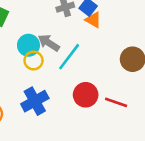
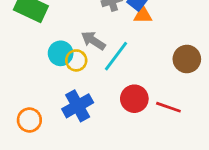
orange triangle: (93, 20) -> (143, 15), turned -30
cyan circle: (28, 45) -> (61, 53), moved

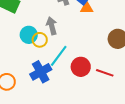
gray arrow: (93, 41) -> (52, 26), turned 42
cyan line: (116, 56) -> (59, 56), moved

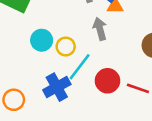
gray arrow: (52, 26) -> (100, 29), moved
yellow circle: (40, 40) -> (66, 47), moved

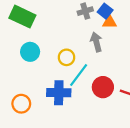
cyan circle: (42, 40) -> (30, 52), moved
blue cross: (57, 87) -> (59, 93), turned 30

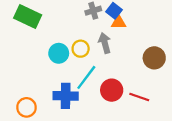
cyan circle: (30, 52) -> (59, 53), moved
yellow circle: (67, 57) -> (81, 49), moved

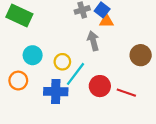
yellow circle: (81, 49) -> (62, 62), moved
cyan circle: (59, 53) -> (33, 55), moved
orange circle: (26, 107) -> (18, 81), moved

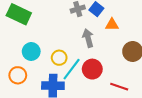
orange triangle: (106, 21) -> (112, 25), moved
red circle: (100, 86) -> (92, 69), moved

